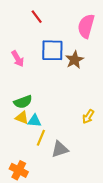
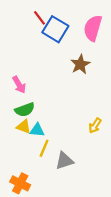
blue square: (52, 50) -> (55, 29), moved, turned 30
pink arrow: (18, 59) -> (19, 85), moved

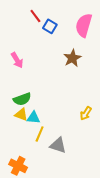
blue square: (55, 29) -> (50, 26), size x0.6
pink arrow: (19, 85) -> (17, 60), moved
gray triangle: (64, 161) -> (58, 145), turned 36

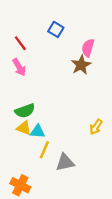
red line: (35, 16) -> (20, 43), moved
pink semicircle: (84, 25) -> (88, 48), moved, size x0.7
gray triangle: (58, 145) -> (65, 162), turned -30

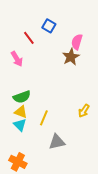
red line: (20, 43) -> (29, 38), moved
cyan triangle: (38, 131) -> (20, 125), moved, turned 40
yellow line: (44, 150) -> (44, 118), moved

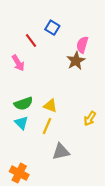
yellow triangle: (21, 112) -> (50, 106), moved
cyan triangle: (20, 125) -> (21, 123), moved

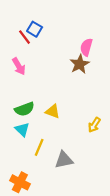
blue square: (52, 28) -> (35, 29), moved
red line: (31, 40) -> (24, 37), moved
yellow line: (47, 126) -> (39, 147), moved

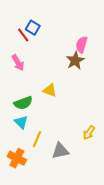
yellow triangle: (53, 111) -> (50, 90), moved
yellow arrow: (94, 125) -> (89, 133), moved
orange cross: (20, 182) -> (17, 158), moved

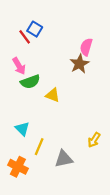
green semicircle: (23, 103) -> (30, 82), moved

